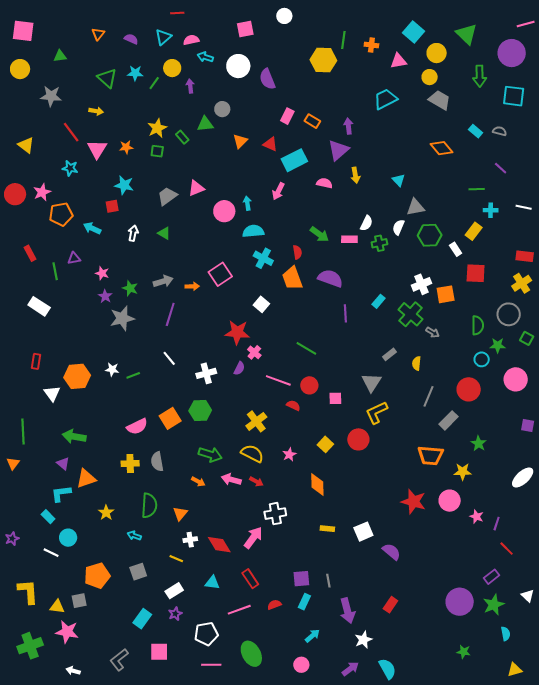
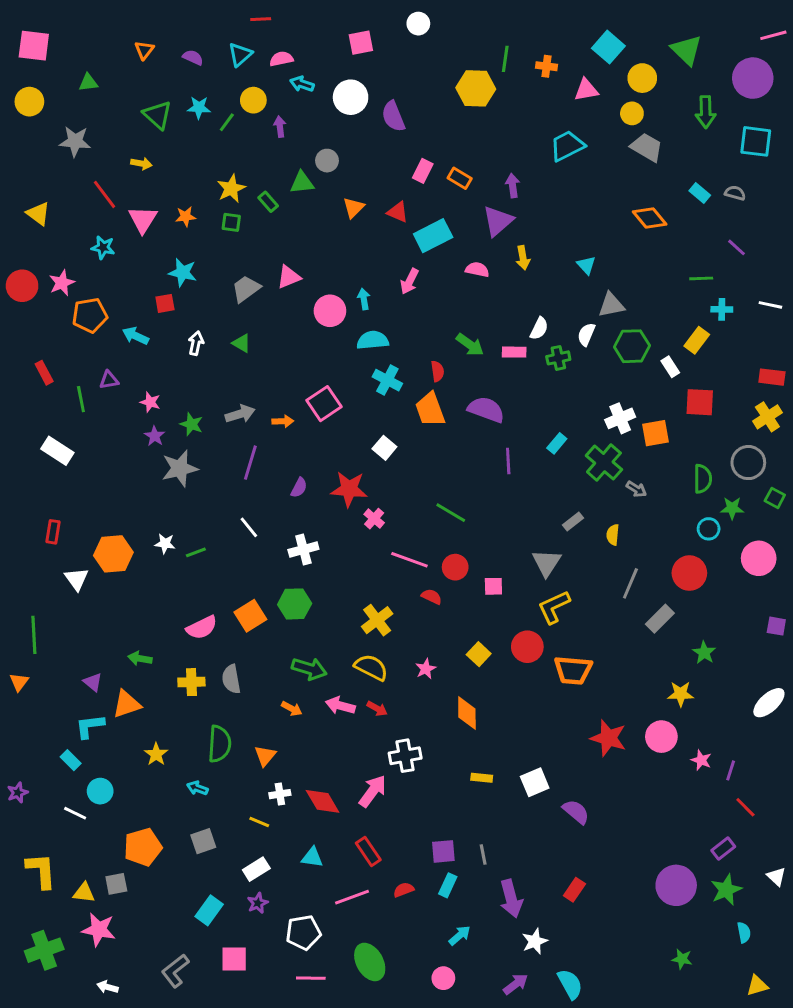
purple semicircle: (239, 368) -> (299, 488), moved
green arrow: (74, 436) -> (140, 658), moved, size x0.7
orange trapezoid: (431, 455) -> (573, 670), moved

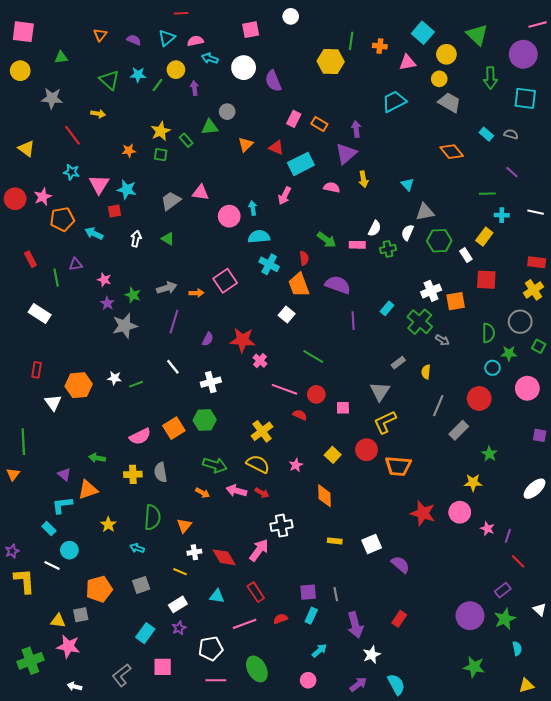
pink triangle: (143, 219) -> (99, 184), moved
pink triangle: (289, 277) -> (201, 193), turned 30
white square: (384, 448) -> (287, 314), moved
yellow L-shape: (41, 871) -> (24, 581), moved
green star: (682, 959) -> (474, 667), size x1.5

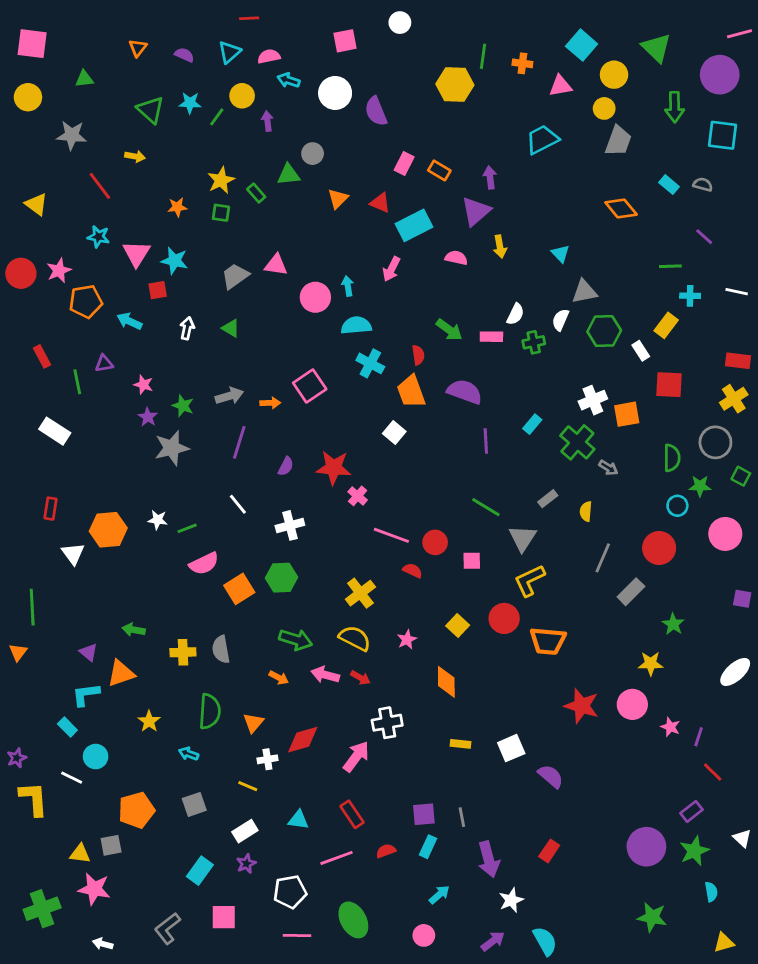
gray trapezoid: (449, 102) -> (618, 141), turned 80
green line: (313, 357) -> (486, 507), moved
pink semicircle: (140, 436) -> (204, 564), moved
red diamond: (224, 557) -> (303, 740), moved, turned -75

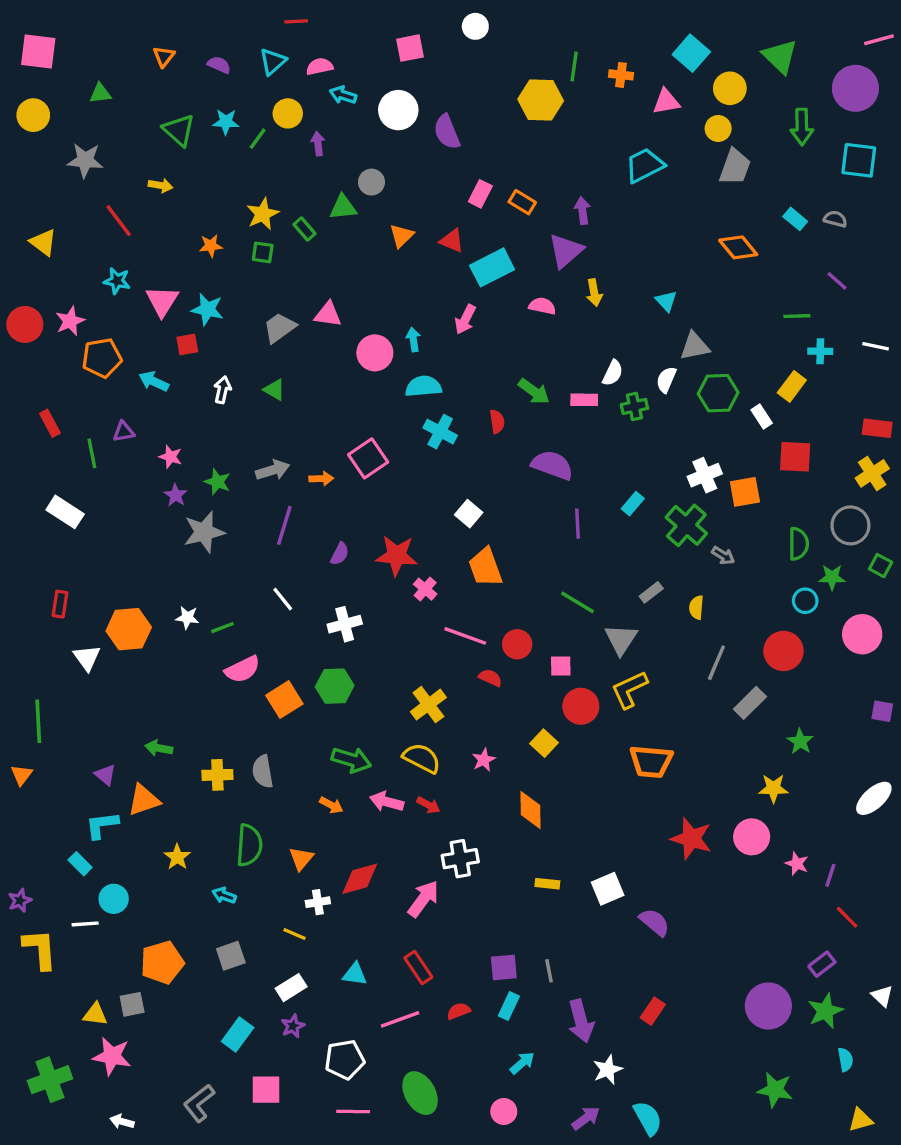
orange trapezoid: (411, 392) -> (485, 567), moved
red circle: (504, 618) -> (581, 706), moved
white line: (72, 778) -> (85, 924), turned -30

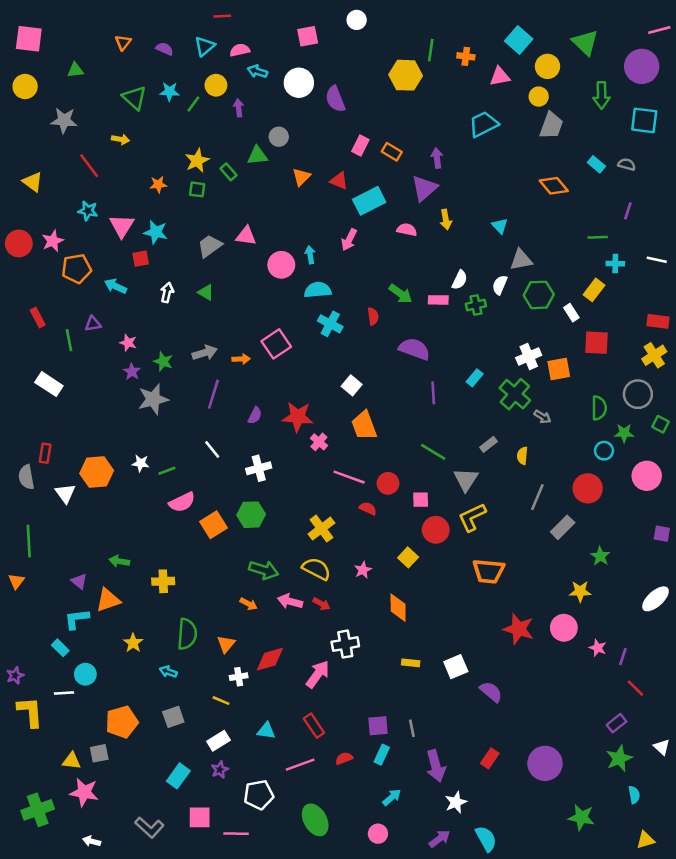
purple line: (837, 281) -> (628, 211), turned 66
gray semicircle: (263, 772) -> (26, 477), moved
purple circle: (768, 1006) -> (545, 763), moved
gray L-shape: (199, 1103) -> (149, 827), turned -100
pink line: (353, 1111) -> (236, 834), moved

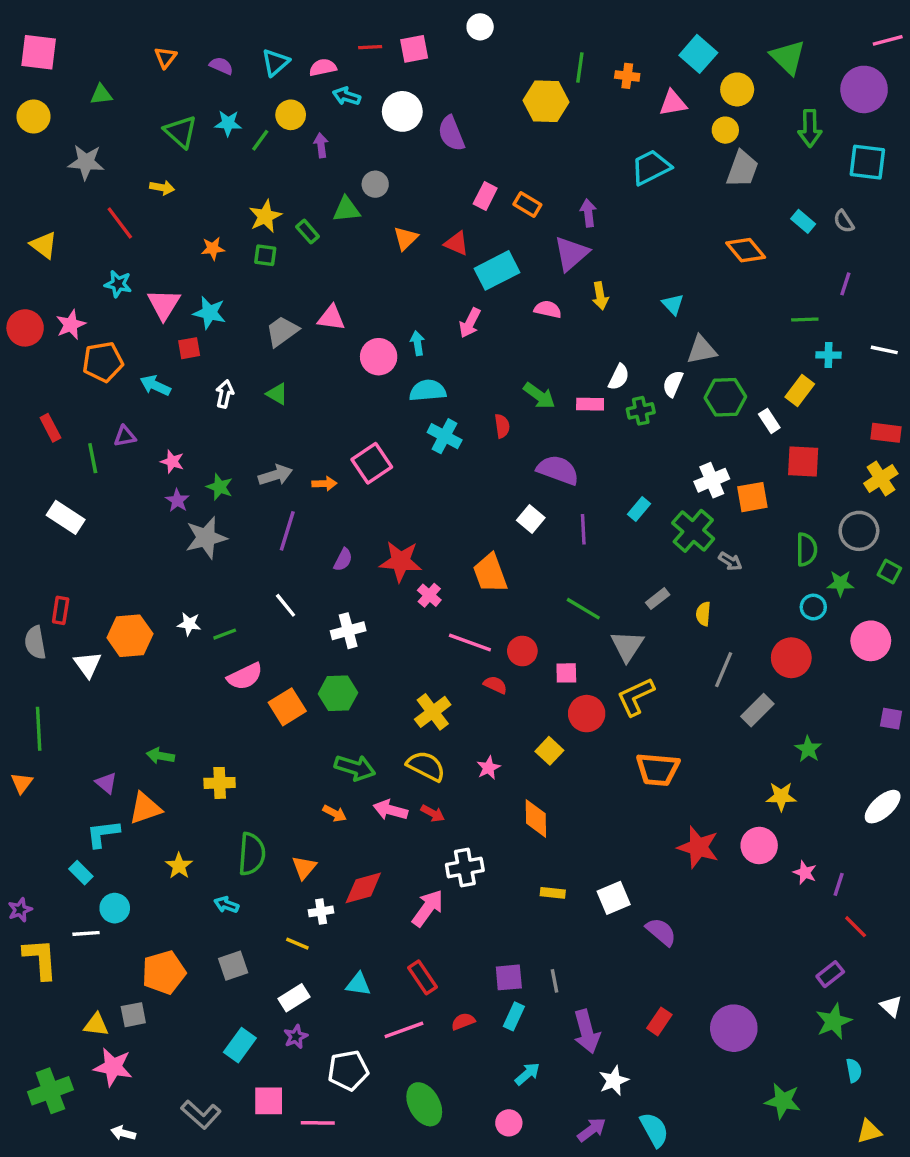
red line: (222, 16) -> (370, 47), moved
gray semicircle: (627, 164) -> (844, 221), turned -138
white square: (352, 385) -> (531, 519), moved

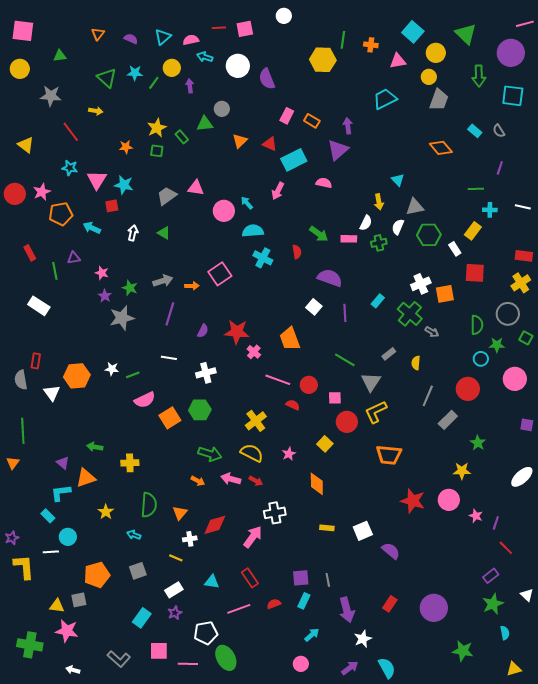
yellow arrow: (600, 296) -> (379, 202), moved
cyan arrow: (417, 343) -> (247, 203), turned -32
white line: (286, 605) -> (169, 358), turned -42
green cross: (50, 1091) -> (30, 645), turned 30
green ellipse: (424, 1104) -> (226, 658), moved

